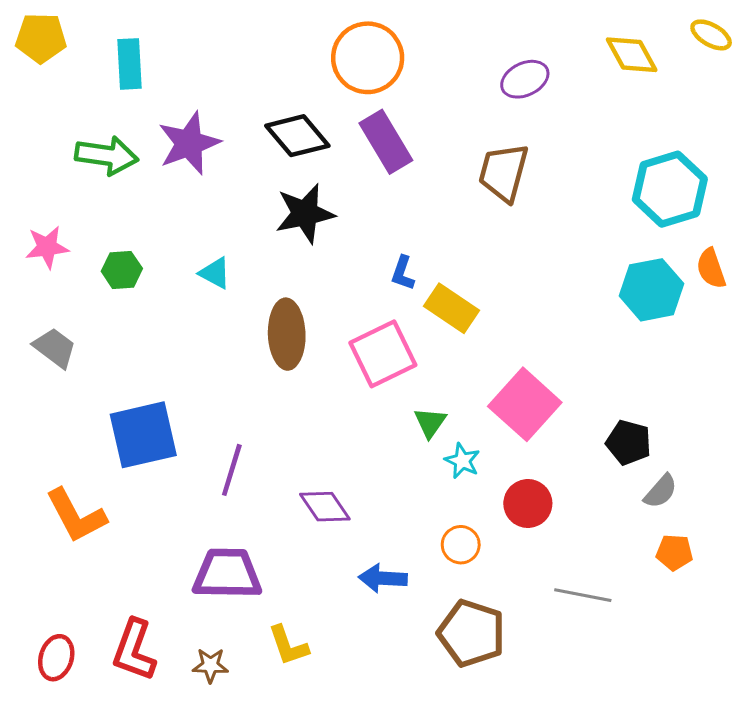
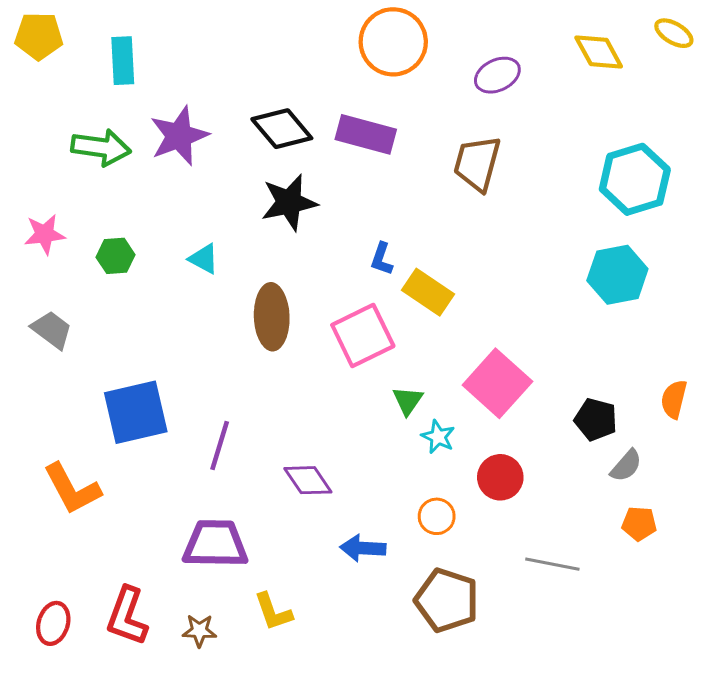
orange circle: (368, 58) -> (393, 42), moved
purple rectangle: (386, 142) -> (366, 134), turned -44
orange semicircle: (711, 268) -> (674, 399), moved, turned 33

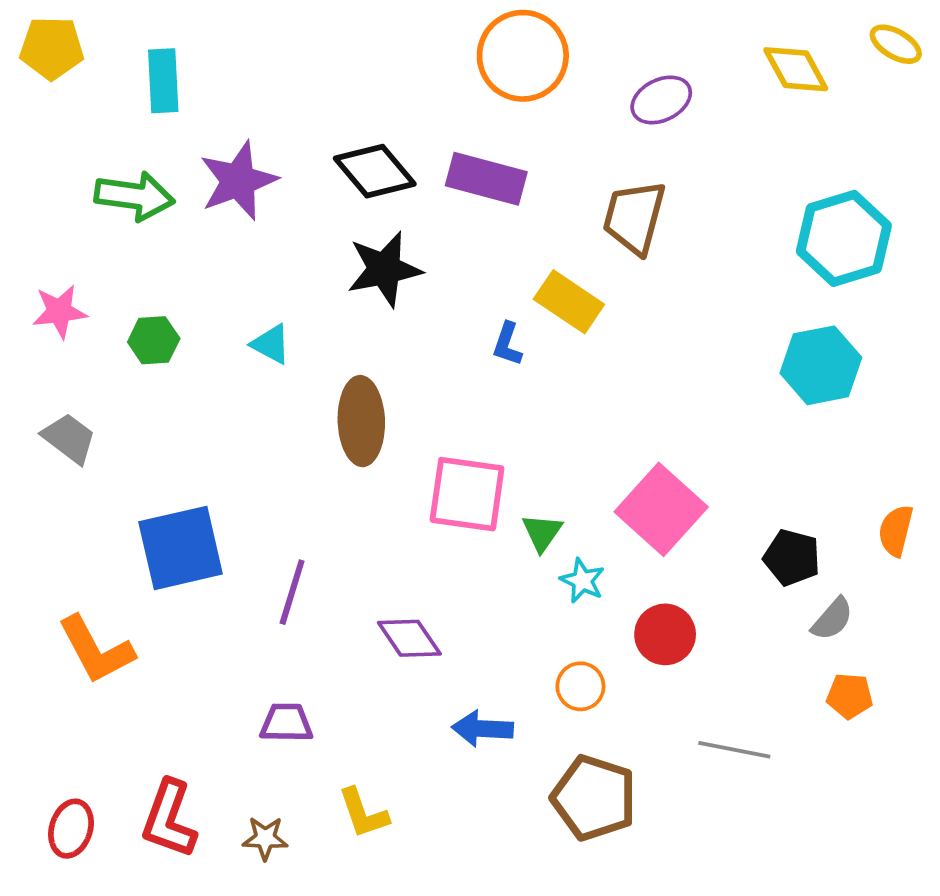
yellow rectangle: (428, 292) -> (569, 302), moved
pink square: (363, 336) -> (467, 494), moved, turned 34
purple trapezoid: (215, 544) -> (286, 723), size x0.6

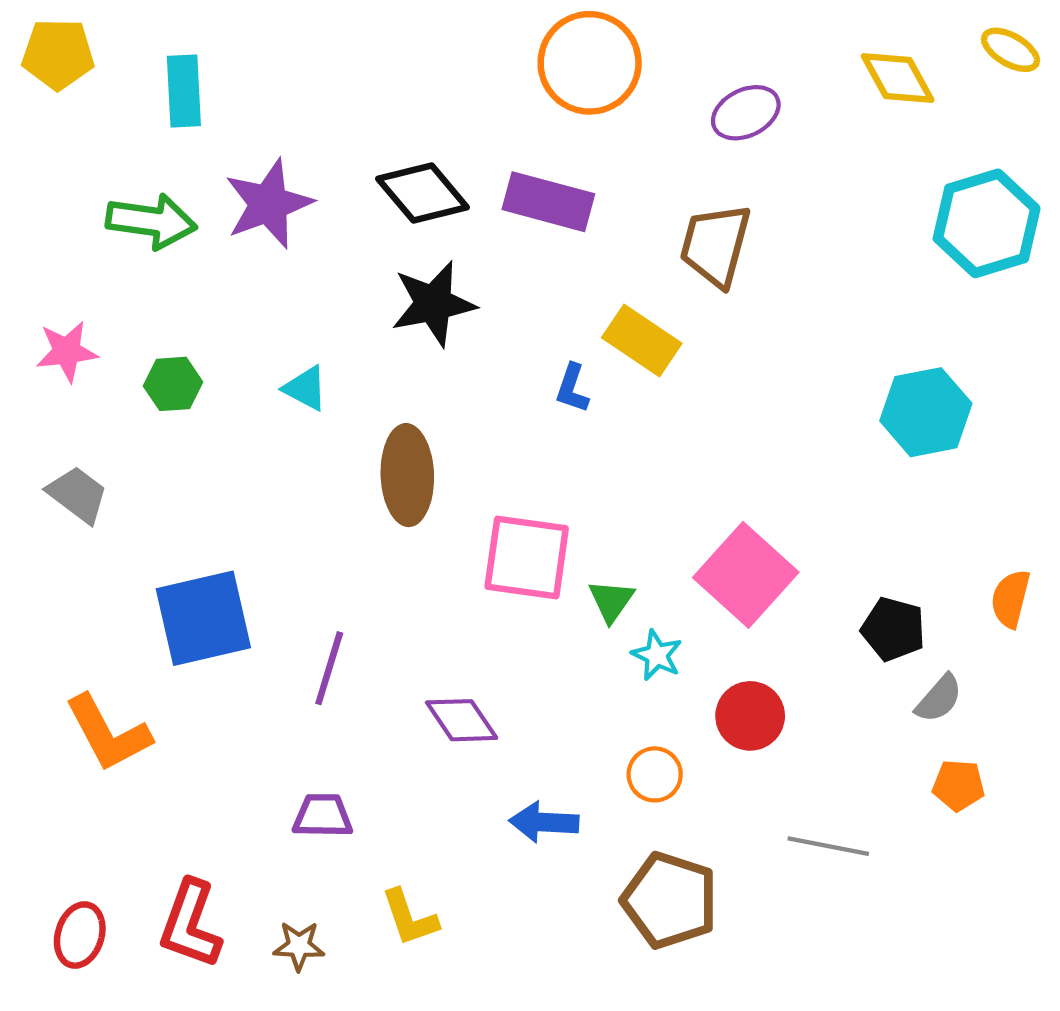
cyan hexagon: (844, 238) -> (987, 223), moved

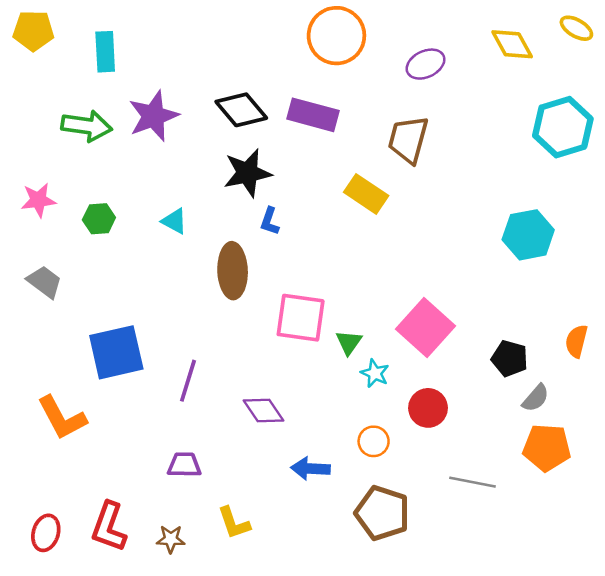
blue L-shape: (572, 388) -> (270, 221), moved
orange pentagon: (958, 785) -> (547, 448), size x1.6

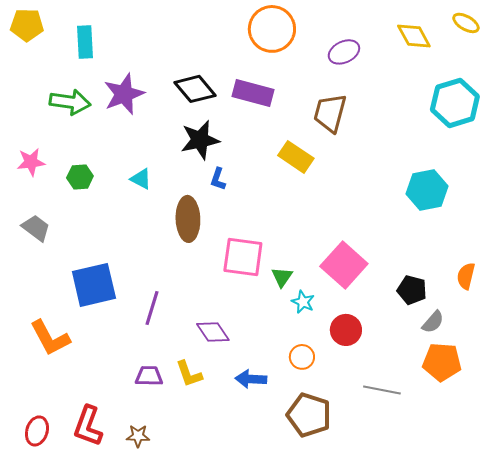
yellow L-shape: (234, 523) -> (189, 374), moved

